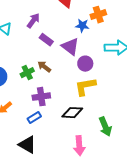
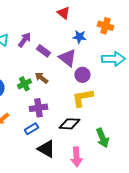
orange cross: (98, 15) -> (105, 26), moved, turned 35
purple arrow: (33, 21) -> (24, 40), moved
black triangle: (27, 145) -> (46, 149), moved

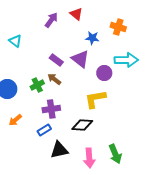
purple arrow: (24, 40) -> (51, 20), moved
purple rectangle: (43, 51) -> (56, 60), moved
purple circle: (82, 75) -> (104, 73), moved
green arrow: (102, 138) -> (115, 154), moved
black triangle: (46, 149) -> (59, 150), turned -42

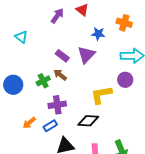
purple triangle: (80, 59) -> (86, 55), turned 36
purple circle: (104, 73) -> (125, 80), moved
orange arrow: (15, 120) -> (29, 123), moved

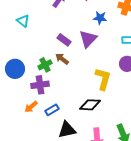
yellow L-shape: (101, 95) -> (103, 79), turned 115
purple cross: (57, 105) -> (40, 85), moved

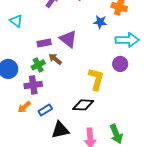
blue star: (100, 18) -> (100, 22), moved
purple triangle: (88, 39) -> (68, 39), moved, turned -36
purple rectangle: (64, 40) -> (44, 43), moved, turned -48

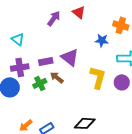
yellow L-shape: (96, 79) -> (98, 77), moved
purple cross: (33, 85) -> (20, 67), moved

